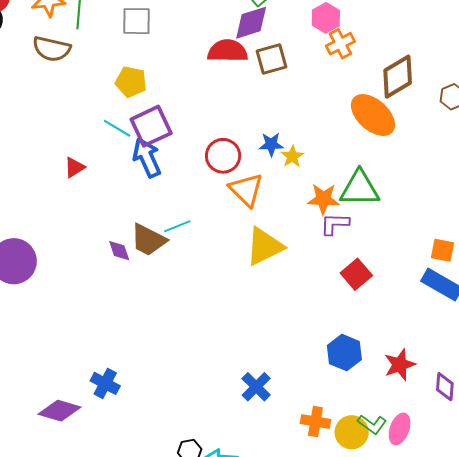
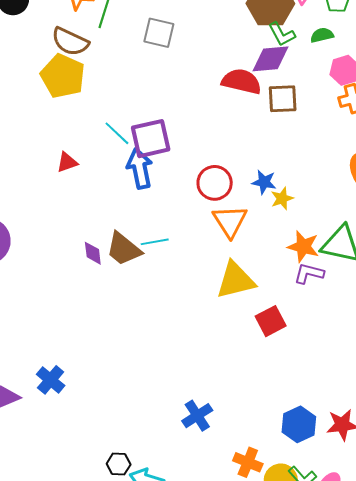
yellow pentagon: (131, 82) -> (63, 76), moved, size x1.4
red square: (356, 274) -> (271, 321), moved
blue hexagon: (344, 353) -> (299, 424), moved

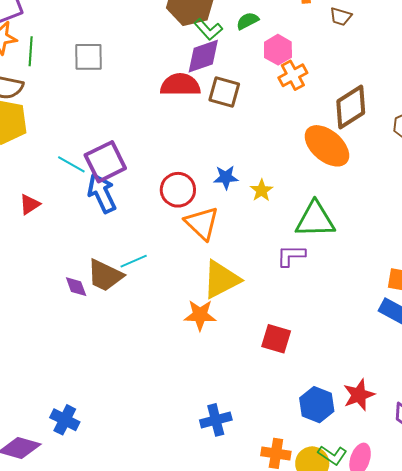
brown square: (283, 99) -> (224, 92), turned 32
yellow star: (282, 198) -> (262, 190), moved
orange star: (303, 247) -> (200, 315), moved
red square: (271, 321) -> (276, 339), moved, turned -32
blue cross: (197, 416) -> (216, 420), turned 32

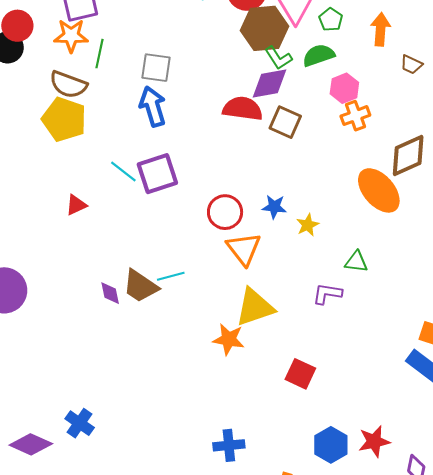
green semicircle: (248, 21) -> (319, 55), size x1.4
blue arrow: (102, 193) -> (153, 106), moved
green triangle: (315, 220) -> (356, 262), size x0.6

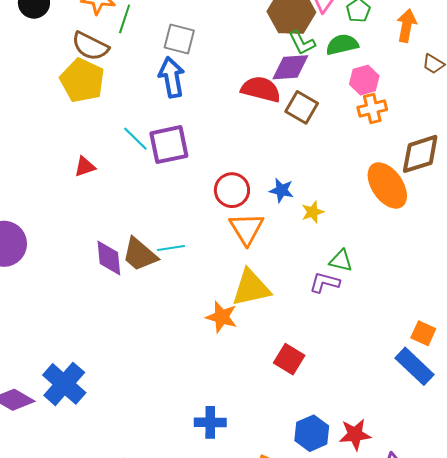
green triangle: (356, 262) -> (341, 261), moved
purple diamond: (110, 293) -> (109, 258), size x1.5
blue cross: (80, 423) -> (64, 384), size x1.5

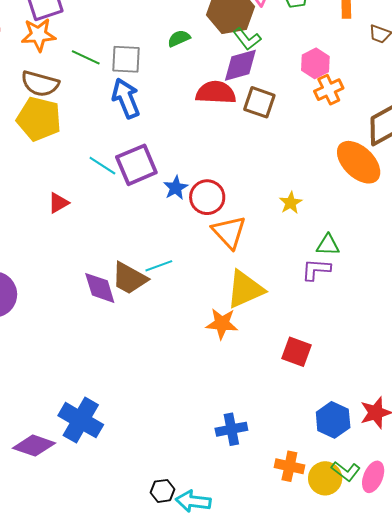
green line: (125, 19) -> (86, 57), moved, turned -72
green semicircle: (342, 45) -> (179, 38), moved, size x0.7
blue star: (281, 190) -> (176, 188), moved, turned -30

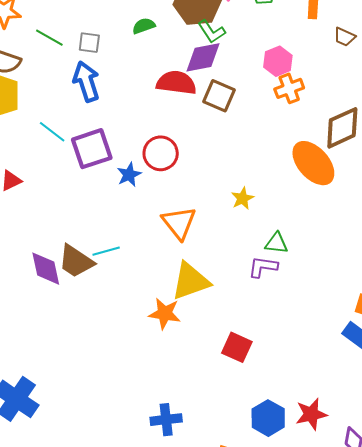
gray square: (126, 59) -> (89, 43), size x0.7
cyan line: (102, 166) -> (52, 132), moved
red circle: (207, 197) -> (161, 153), moved

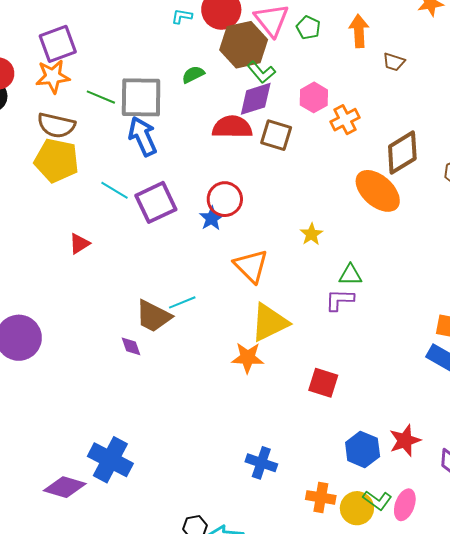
gray square: (89, 43) -> (141, 97), size x2.0
pink hexagon: (278, 61) -> (314, 97), moved
blue star: (129, 175) -> (212, 218), moved
purple diamond: (46, 269) -> (131, 346), moved, size x0.6
blue cross: (166, 420) -> (261, 463), turned 32

